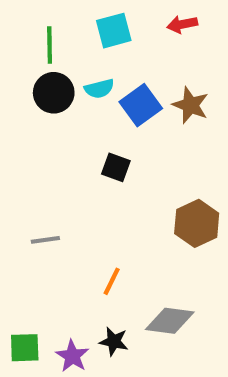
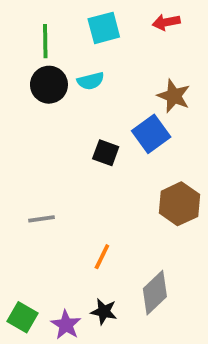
blue square: (141, 105) -> (151, 134), moved
gray diamond: (170, 321) -> (155, 293), turned -51
green square: (25, 348) -> (23, 317), turned 32

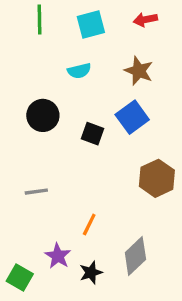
green line: (45, 41) -> (40, 20), moved
black circle: (49, 85) -> (43, 115), moved
brown star: (174, 96) -> (139, 71), moved
black star: (104, 312) -> (91, 273), turned -30
purple star: (66, 325) -> (58, 256), moved

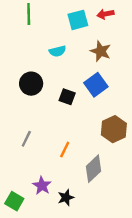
cyan square: (91, 25) -> (78, 20), moved
gray line: (36, 192) -> (26, 139), turned -56
orange line: (89, 225) -> (65, 150), moved
gray diamond: (135, 256) -> (93, 169), moved

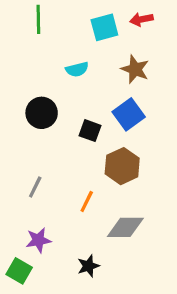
brown hexagon: (114, 129) -> (122, 166), moved
gray diamond: (93, 169) -> (125, 227), turned 44
purple star: (42, 186) -> (38, 240), moved, turned 30

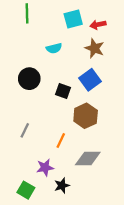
red arrow: (142, 19) -> (98, 25), moved
purple star: (38, 240) -> (45, 168), moved
green square: (19, 271) -> (26, 190), moved

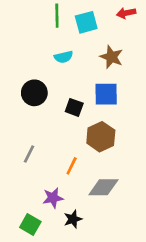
green line: (27, 13) -> (57, 16), moved
red arrow: (98, 25) -> (126, 13), moved
blue square: (90, 80) -> (106, 94), turned 35

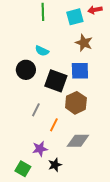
cyan square: (86, 22) -> (75, 17), moved
cyan semicircle: (64, 57) -> (42, 51), moved, turned 40
black square: (74, 107) -> (56, 81), size x1.6
gray line: (29, 154) -> (36, 110), moved

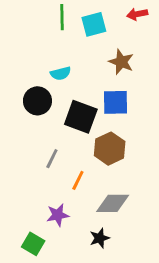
cyan square: (75, 17) -> (94, 24), moved
cyan semicircle: (42, 51) -> (61, 73), turned -40
black star: (55, 165) -> (100, 238), moved

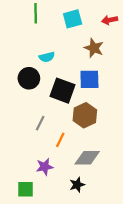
red arrow: (137, 14) -> (110, 20), moved
green line: (62, 17) -> (36, 13), moved
green square: (33, 244) -> (26, 189), turned -30

